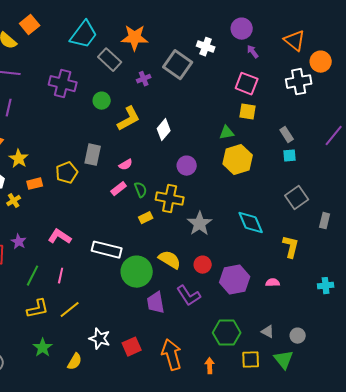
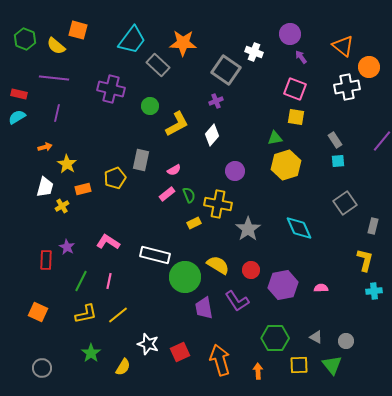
orange square: (30, 25) -> (78, 30), turned -36
purple cross: (144, 79) -> (216, 101), moved
yellow L-shape: (291, 247) -> (365, 260), moved

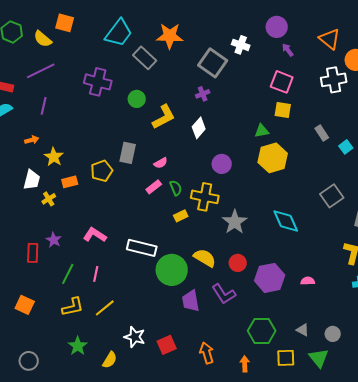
purple line: (54, 78) -> (41, 71), turned -32
cyan square: (338, 161) -> (346, 147), moved, turned -32
orange arrow: (220, 360) -> (207, 353), size x0.7

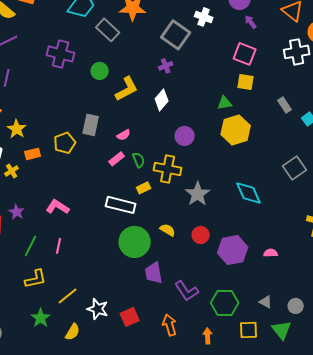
white rectangle: (142, 248) -> (121, 205), moved
yellow semicircle: (205, 258) -> (168, 230), size x0.7
purple L-shape: (224, 294) -> (187, 291), moved
yellow line: (105, 308) -> (68, 296), moved

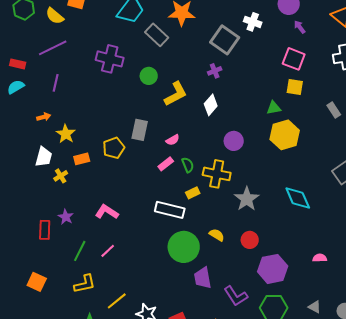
pink line: (59, 246) -> (108, 251), turned 35
purple hexagon: (233, 250) -> (273, 269), moved

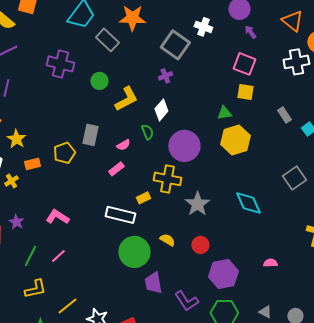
purple circle: (234, 141) -> (184, 146), size x1.6
green semicircle: (188, 165) -> (147, 132), moved

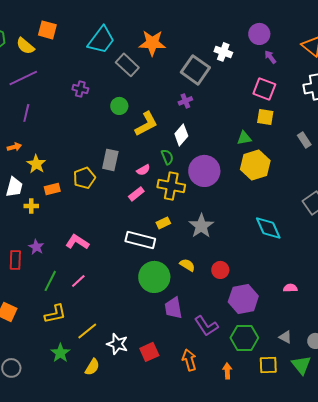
purple cross: (60, 64) -> (80, 89), size x0.6
yellow cross: (167, 179) -> (171, 186), moved
yellow cross: (11, 181) -> (31, 206), turned 32
gray star: (197, 204) -> (201, 226), moved

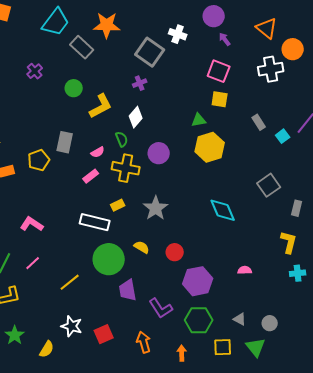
purple cross: (80, 89) -> (35, 71), turned 35
purple circle: (204, 171) -> (159, 153), size x0.7
yellow line: (87, 331) -> (70, 282), moved

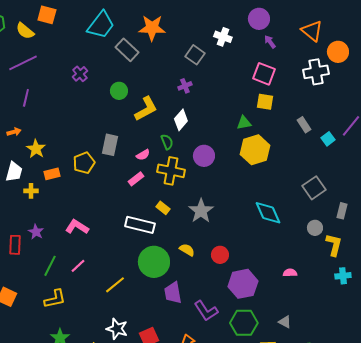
gray square: (150, 52) -> (195, 55), size x0.7
yellow rectangle: (118, 205) -> (163, 208), turned 64
gray circle: (270, 323) -> (315, 228), moved

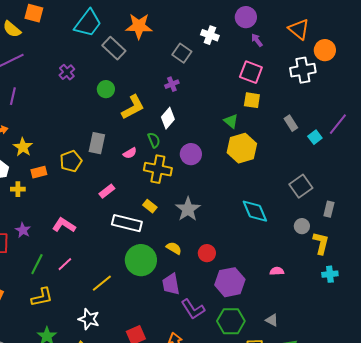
green triangle: (244, 123) -> (231, 121), turned 49
pink rectangle: (136, 179) -> (107, 191), moved
purple trapezoid: (173, 293) -> (171, 284), moved
white star: (117, 329) -> (89, 319), moved

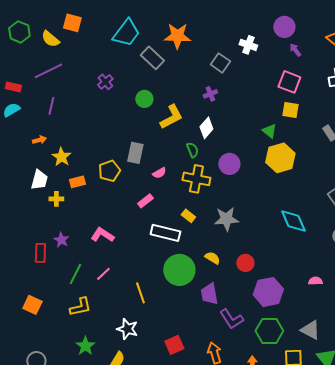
pink semicircle: (130, 153) -> (159, 173), moved
gray star: (188, 209) -> (226, 219), turned 30
yellow line: (102, 283) -> (140, 293), turned -70
gray triangle: (272, 320) -> (310, 330), size x1.5

